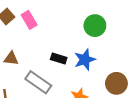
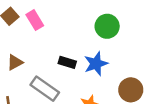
brown triangle: (11, 58) -> (15, 62), turned -35

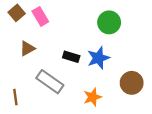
brown triangle: (15, 62) -> (27, 48), moved

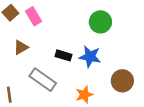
blue star: (98, 58) -> (90, 57), turned 30

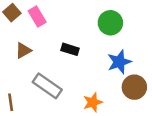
black rectangle: (63, 55) -> (70, 49), moved
blue star: (90, 57) -> (119, 62), moved, turned -30

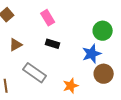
pink rectangle: (37, 16) -> (48, 18), moved
green circle: (110, 23) -> (103, 31), moved

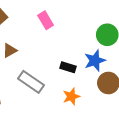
black rectangle: (53, 44) -> (68, 67), moved

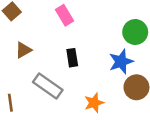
black rectangle: (68, 67) -> (72, 58), moved, turned 64

